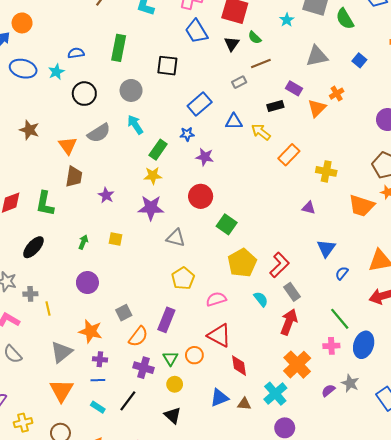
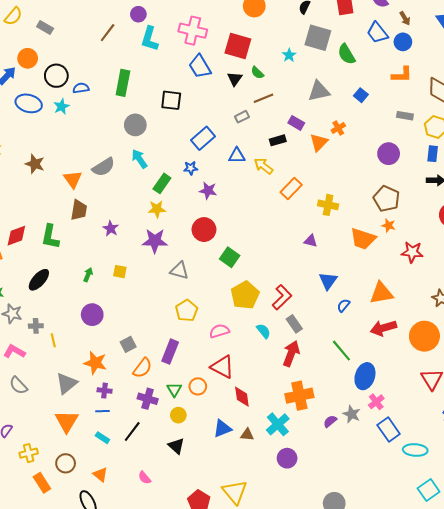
black circle: (84, 94) -> (56, 76), moved
pink cross: (331, 346) -> (376, 402), moved, turned -35
orange cross: (297, 365) -> (299, 396), turned 32

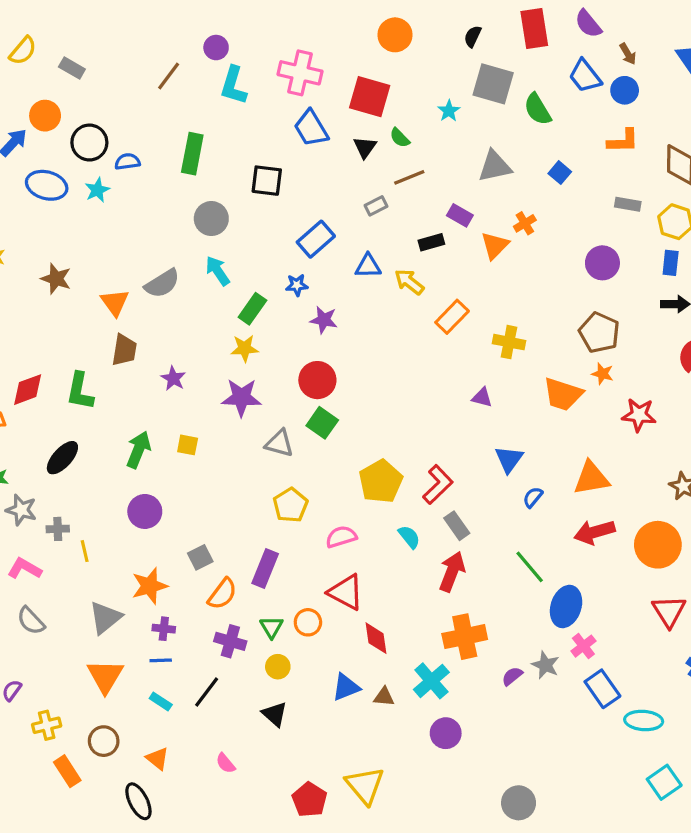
green square: (230, 257) -> (322, 423), moved
green arrow: (88, 275) -> (138, 450), size x1.6
orange star: (95, 363) -> (150, 586), turned -30

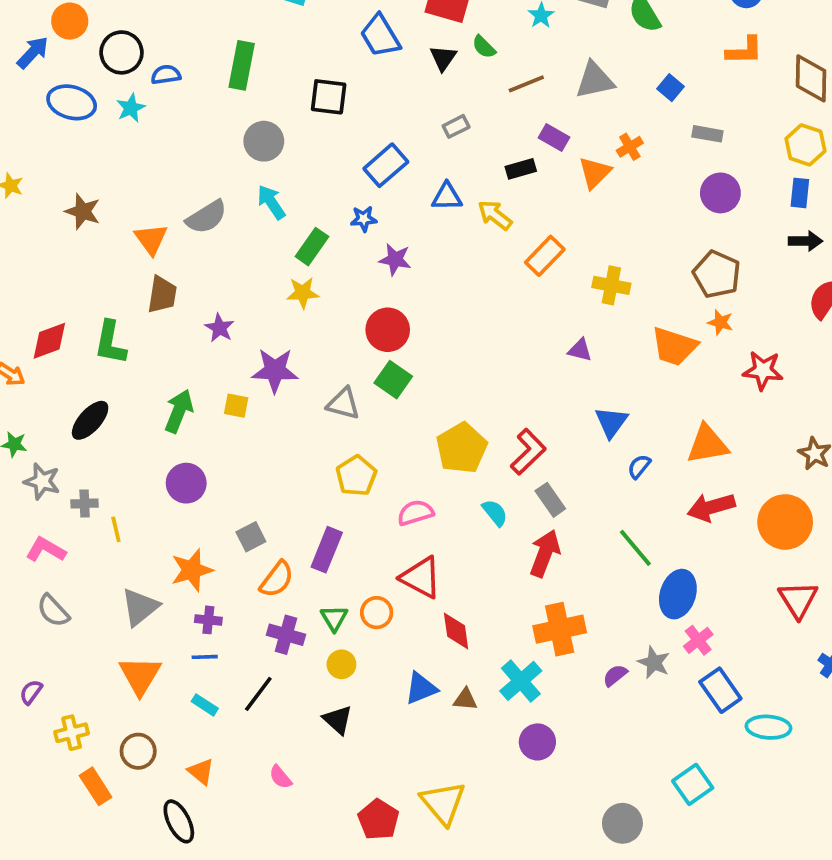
brown line: (409, 177) -> (526, 84), moved
gray rectangle: (628, 204) -> (707, 134), moved
purple star: (241, 397) -> (275, 370), moved
cyan square: (664, 782) -> (693, 784), moved

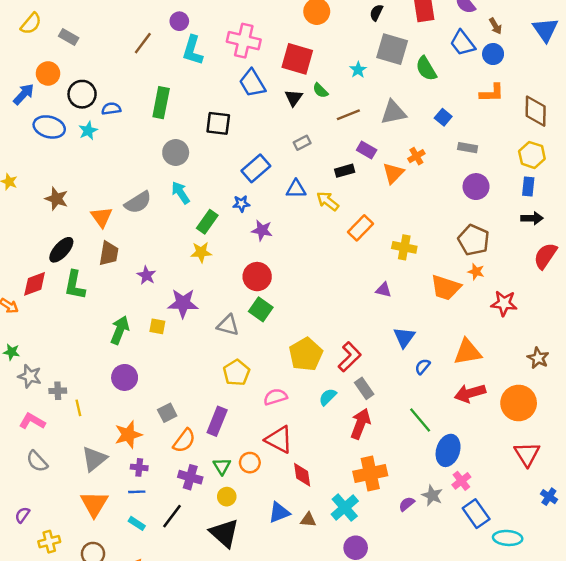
black ellipse: (90, 420) -> (61, 250), moved
cyan semicircle: (495, 513) -> (328, 397), turned -96
black triangle: (338, 720) -> (224, 533), size x1.5

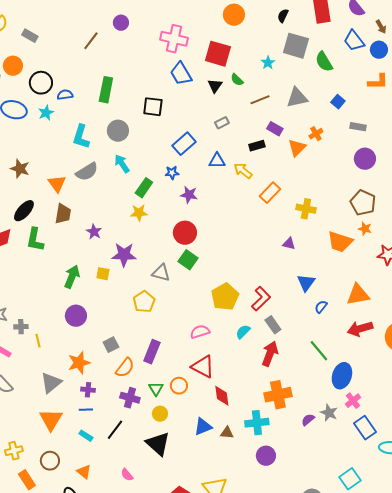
cyan L-shape: (193, 50) -> (81, 137), moved
yellow pentagon: (236, 373) -> (144, 302), moved
cyan cross: (345, 508) -> (257, 423), turned 35

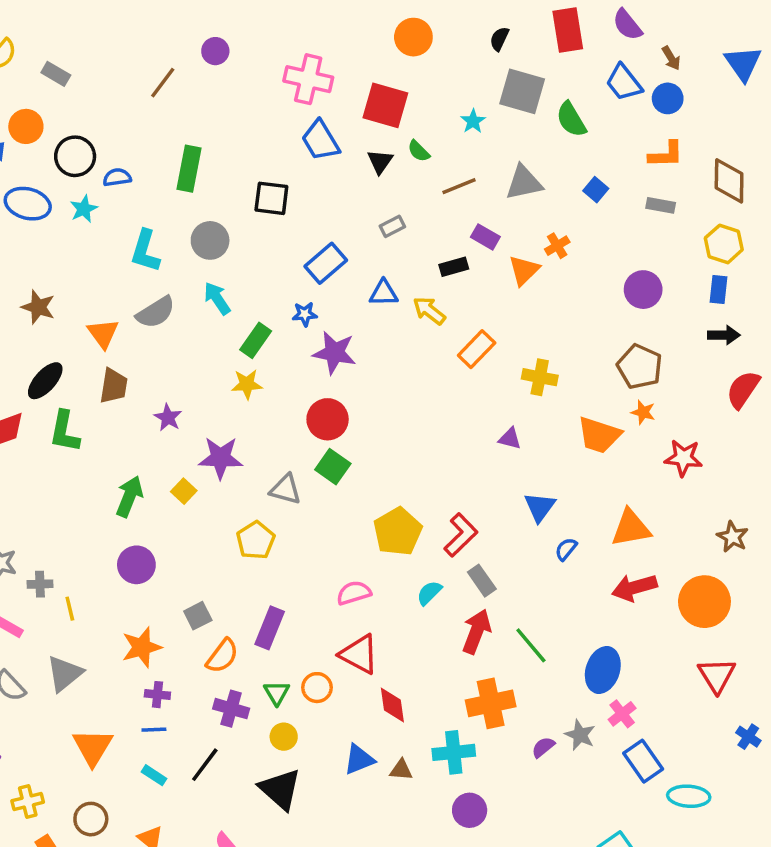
gray rectangle: (358, 127) -> (661, 205), moved
purple star: (189, 195) -> (335, 353), size x1.4
yellow square: (103, 274) -> (184, 491), turned 32
green line: (319, 351) -> (531, 645), moved
gray triangle: (51, 383) -> (65, 674), moved

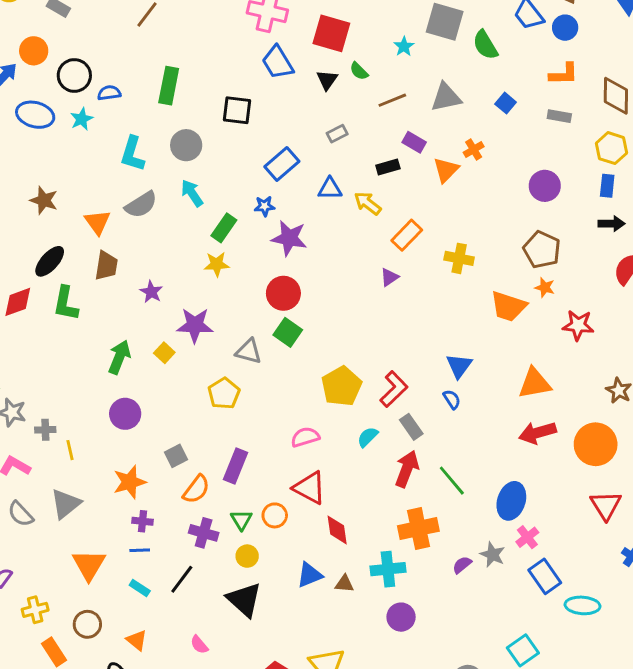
purple triangle: (510, 439) -> (389, 277), moved, turned -48
blue semicircle: (566, 549) -> (452, 399), moved, turned 108

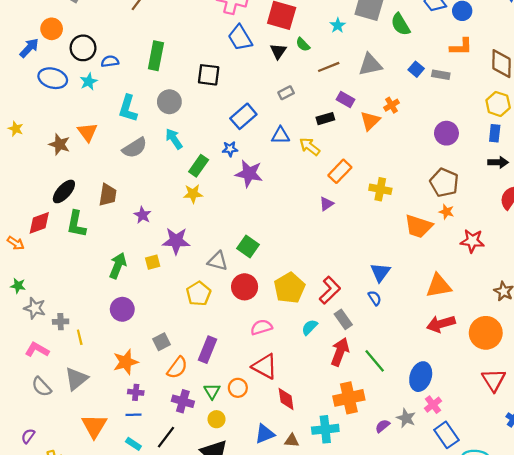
gray rectangle: (559, 116) -> (441, 75), moved
orange triangle: (98, 222) -> (87, 132), moved
red circle: (283, 293) -> (245, 287), moved
yellow square: (164, 353) -> (153, 262), turned 32

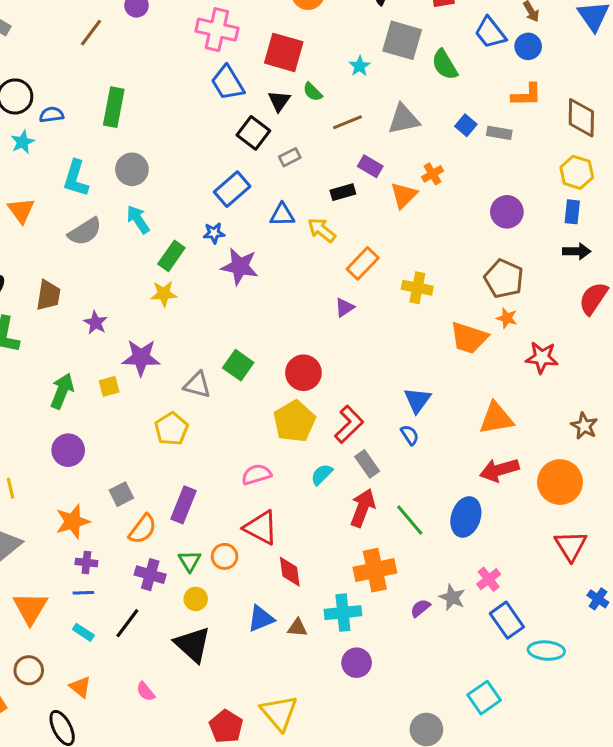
black square: (209, 75) -> (253, 133), moved, turned 30
red circle: (245, 287) -> (303, 373), moved
blue ellipse: (421, 377) -> (466, 517), moved

